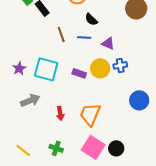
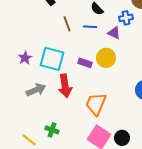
blue cross: (120, 65) -> (126, 18), moved
red arrow: (60, 113) -> (65, 86), moved, size x1.6
green cross: (56, 148) -> (52, 130), moved

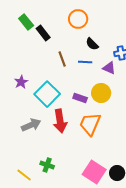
purple star: (25, 58) -> (21, 82), moved
cyan square: (52, 59) -> (47, 94), turned 30
orange trapezoid: (96, 104) -> (90, 124), moved

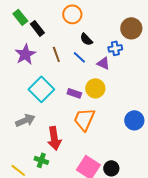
blue line: (85, 62) -> (79, 57), turned 40
purple star: (21, 82) -> (25, 54), moved, size x1.5
red arrow: (60, 121) -> (54, 138), moved

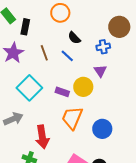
black rectangle: (37, 28) -> (25, 27), turned 49
purple triangle: (103, 63) -> (100, 71), moved, turned 32
blue circle: (134, 120) -> (102, 129), moved

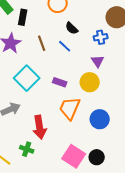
yellow circle: (83, 87) -> (90, 82), moved

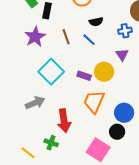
black semicircle: (72, 28) -> (96, 22), turned -56
yellow circle: (90, 82) -> (104, 72), moved
black circle: (97, 157) -> (117, 132), moved

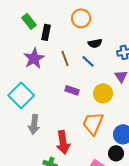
cyan square: (51, 72) -> (21, 95), moved
purple rectangle: (84, 76) -> (72, 90), moved
gray arrow: (35, 103) -> (34, 124), turned 120

